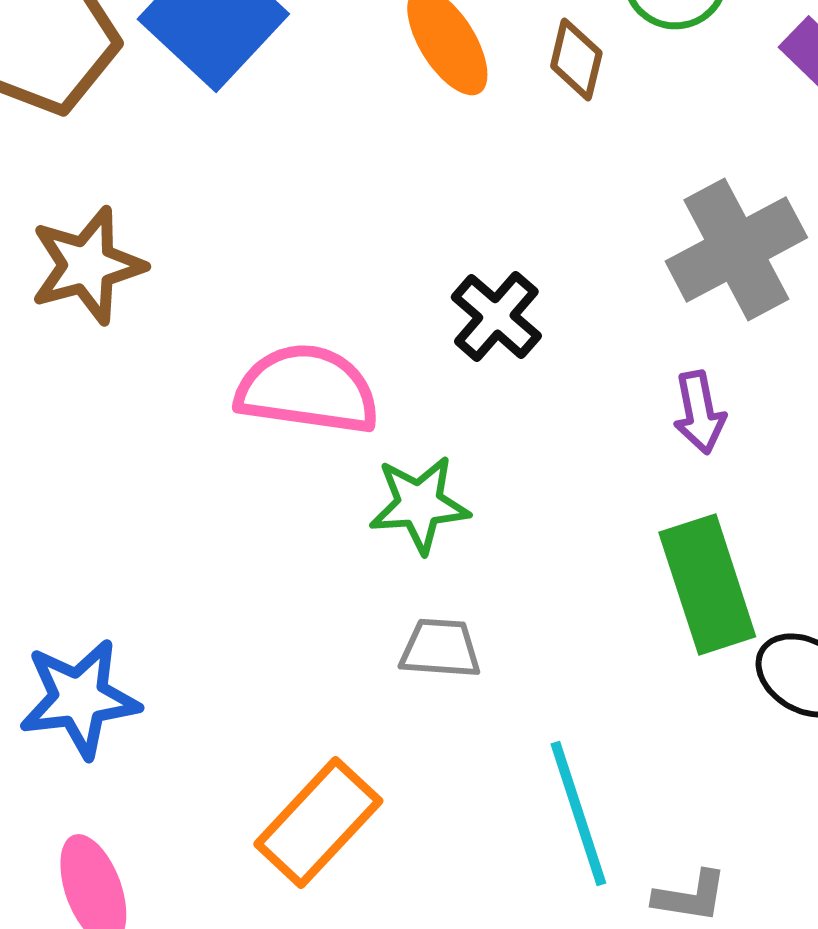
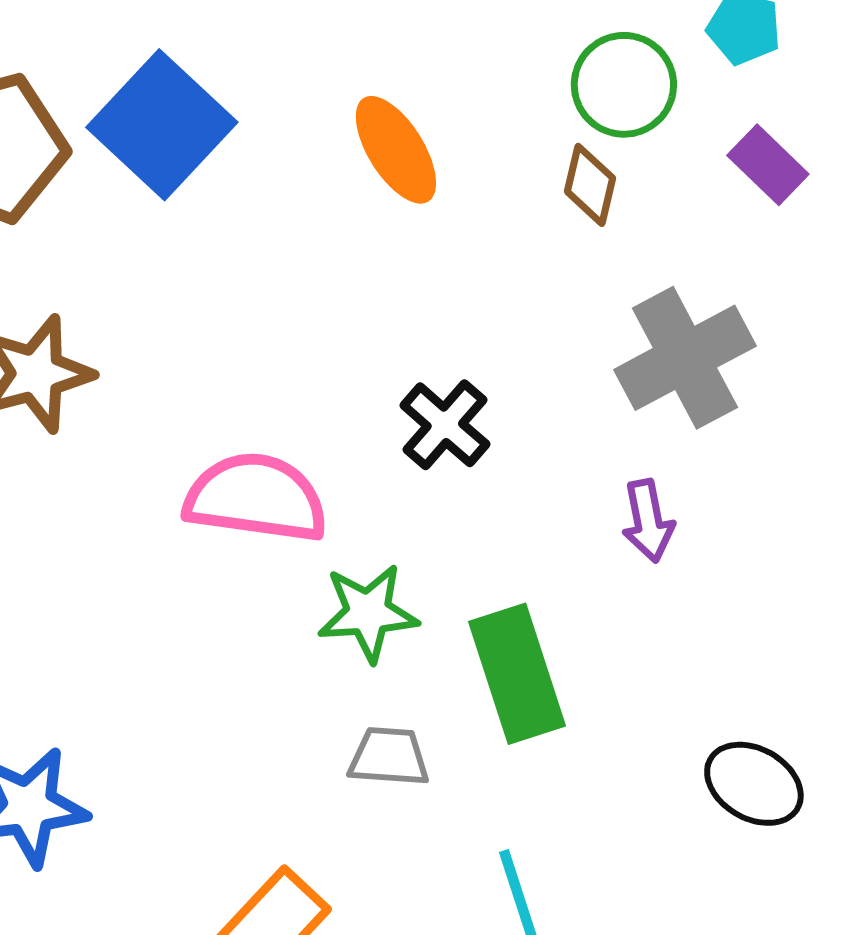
brown diamond: (576, 59) -> (590, 185), moved
green rectangle: (707, 584) -> (517, 674), moved

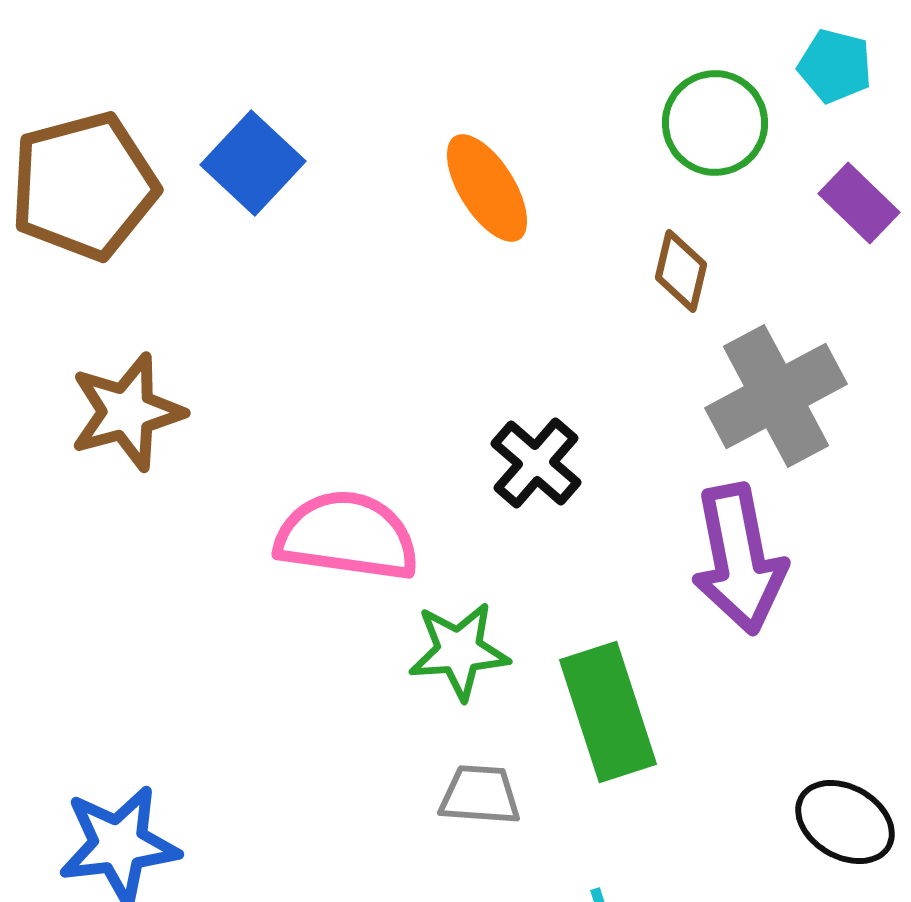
blue square: (162, 125) -> (253, 163), size x0.7
brown diamond: (590, 185) -> (681, 271), moved
purple arrow: (648, 521) -> (739, 559), size x1.8

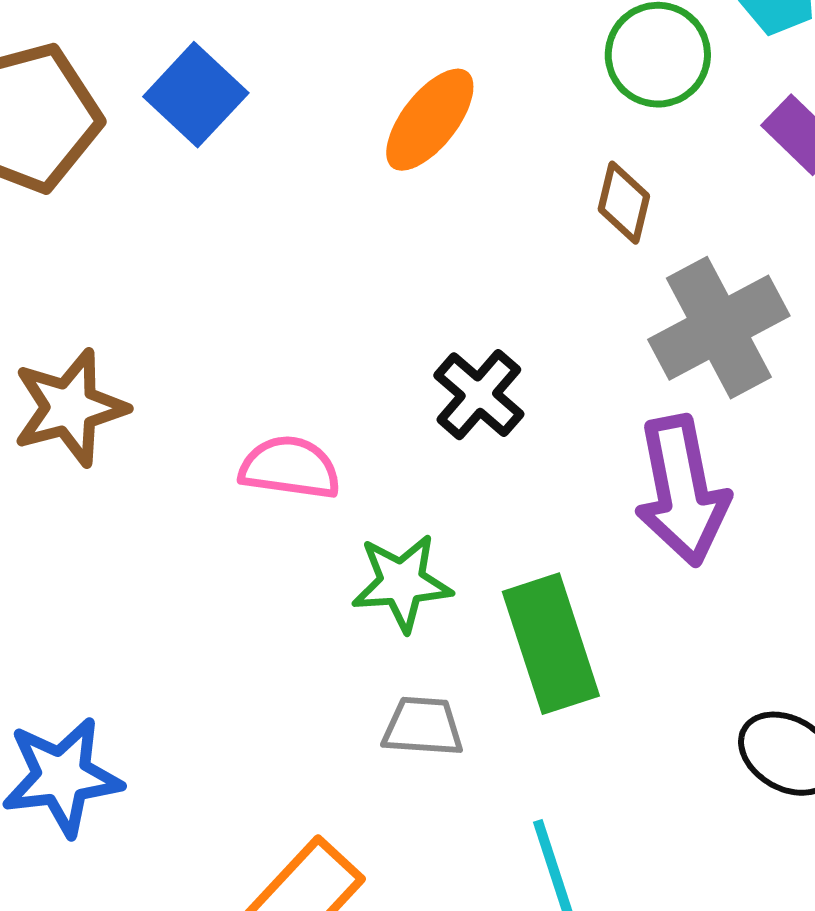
orange ellipse: (487, 188) -> (430, 120), turned 70
brown star: (127, 412) -> (70, 408), moved
pink semicircle: (347, 536) -> (290, 468), size x0.7

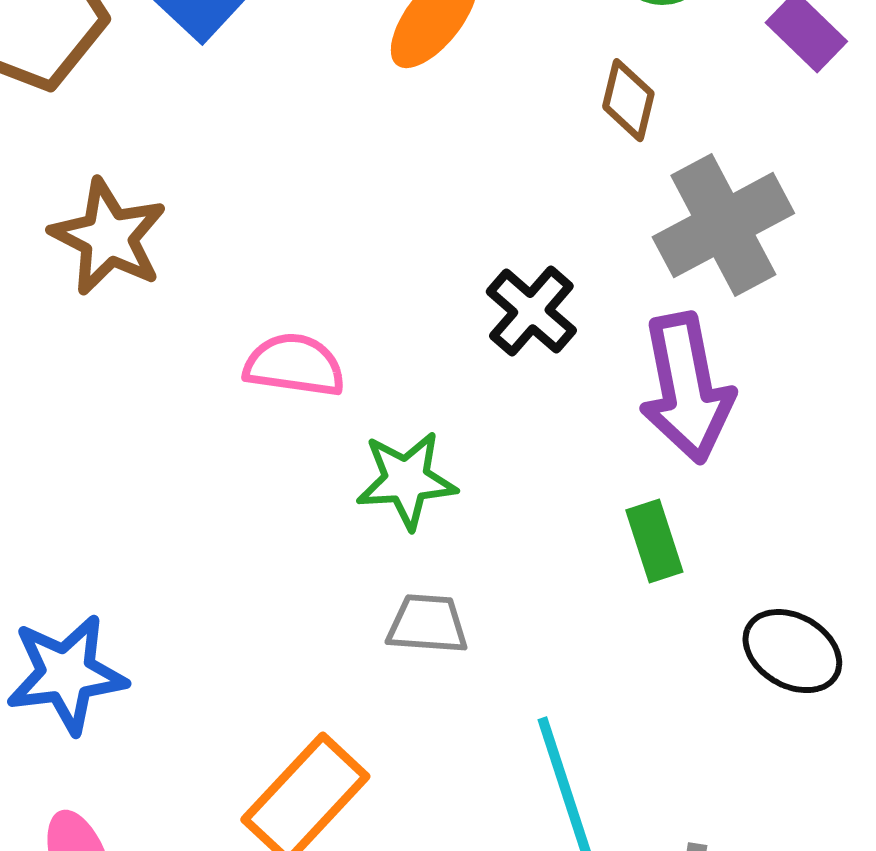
black cross: (479, 395) -> (531, 311), moved
brown star: (70, 408) -> (108, 237), moved, turned -30
green rectangle: (551, 644) -> (654, 541), moved, size x0.6

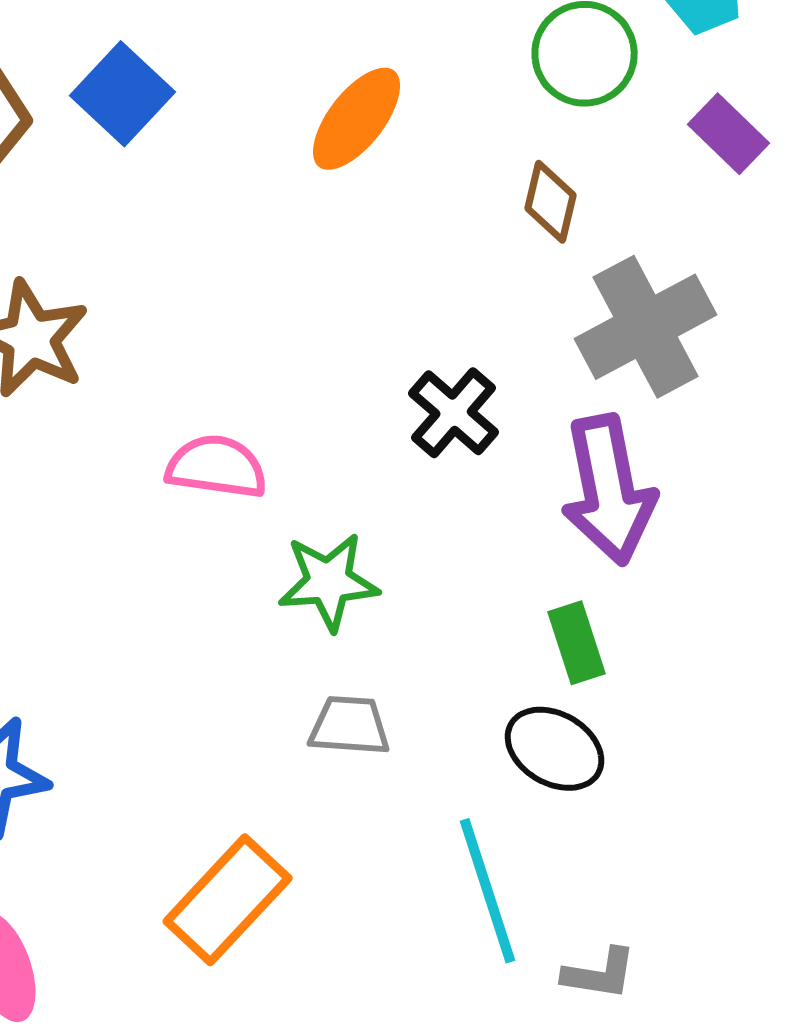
black ellipse: (792, 651) -> (555, 749), moved

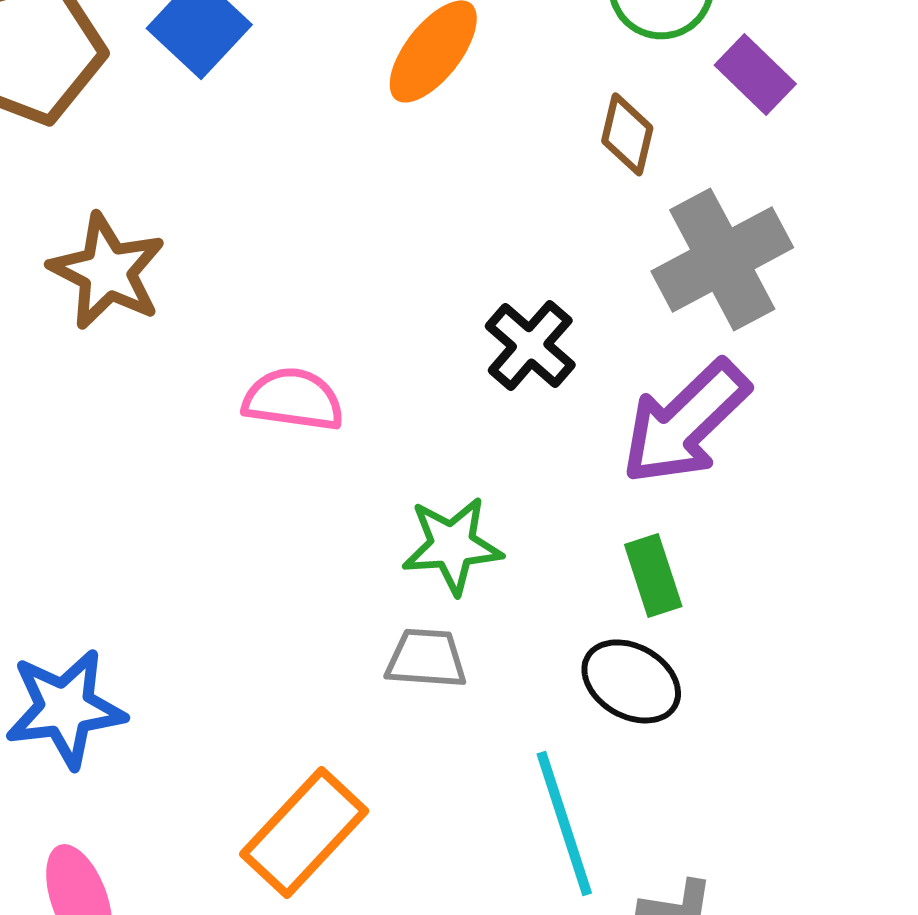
purple rectangle: (729, 134) -> (755, 74), moved
purple arrow: (609, 490) -> (685, 422), turned 57
green star: (329, 582) -> (452, 545), moved

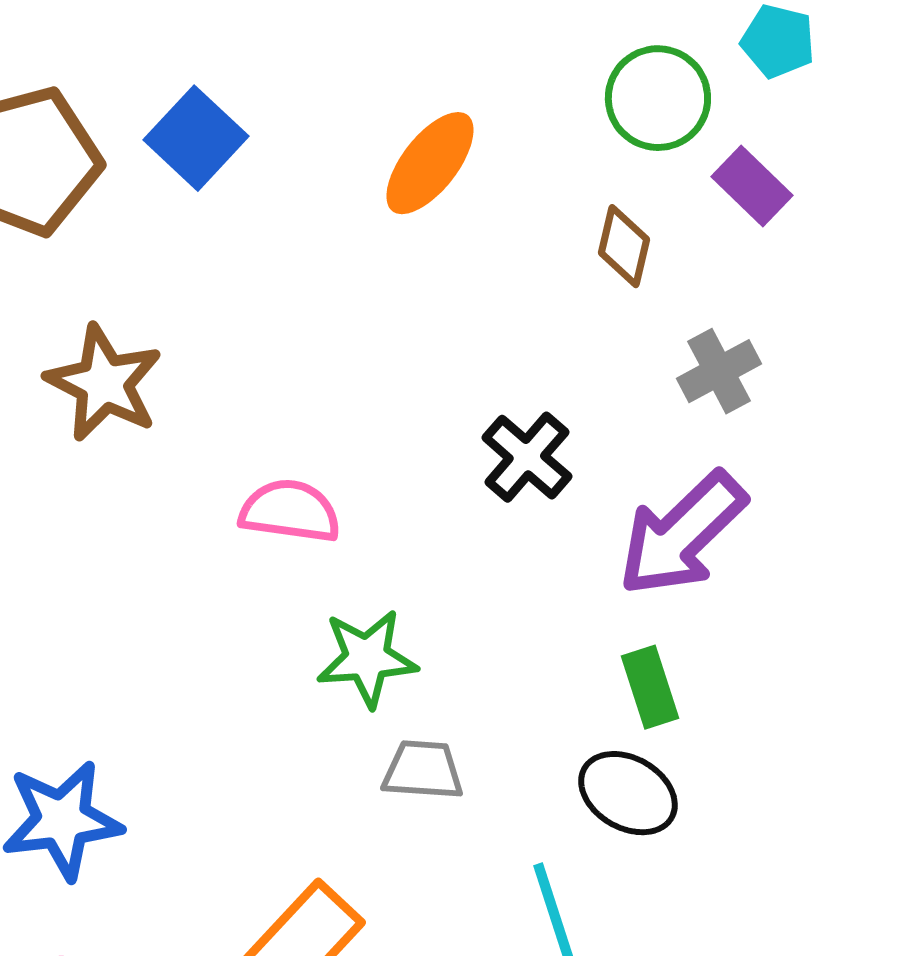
gray cross: (722, 259) -> (719, 371), size x0.6
green star: (452, 545) -> (367, 658), moved

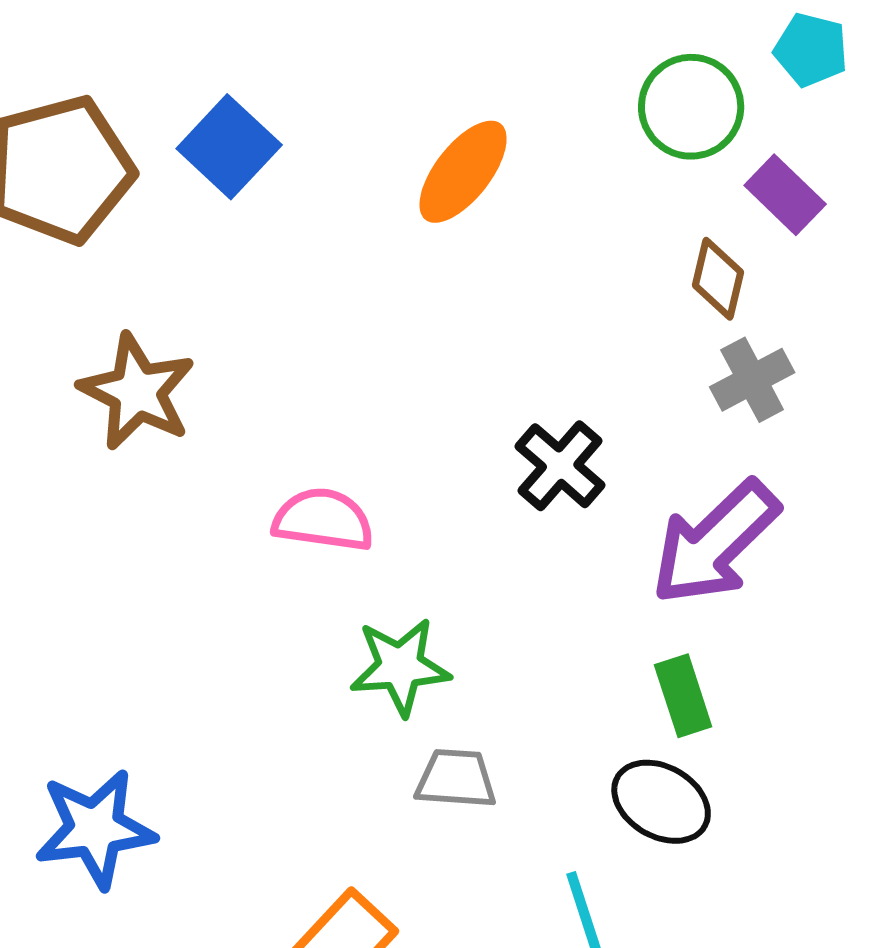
brown diamond: (624, 246) -> (718, 279), moved

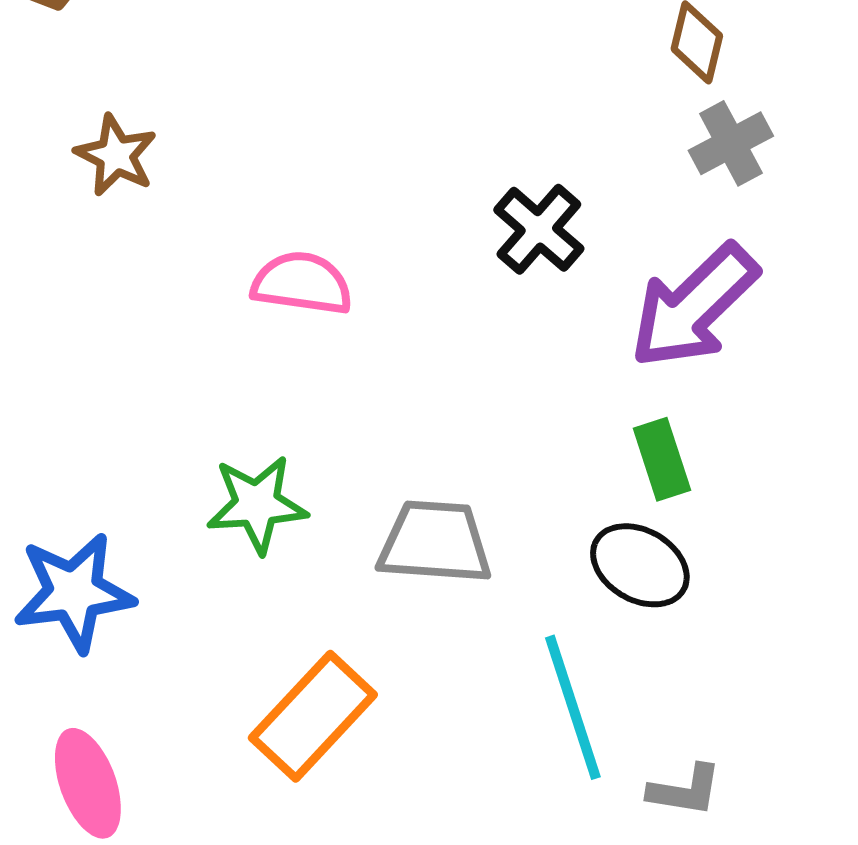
brown star: (137, 392) -> (116, 155), size x0.7
green star: (400, 667) -> (257, 504), moved
gray trapezoid: (456, 779) -> (435, 542), size x1.4

